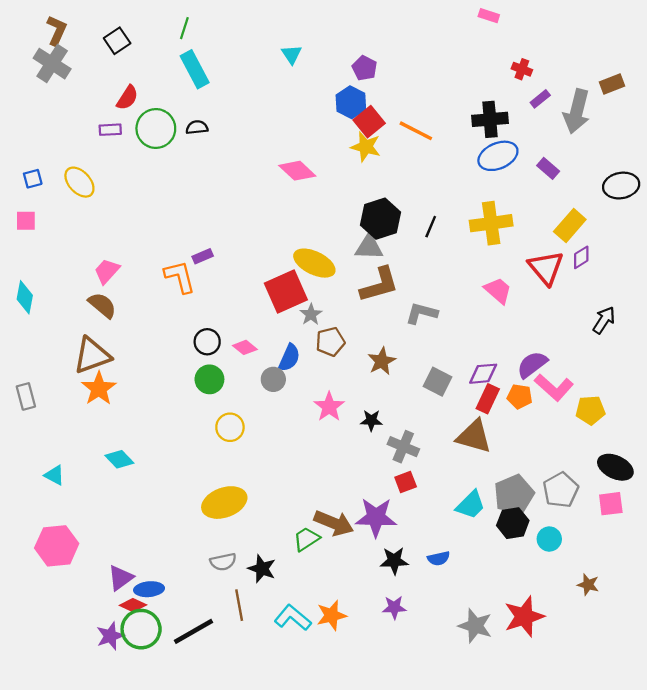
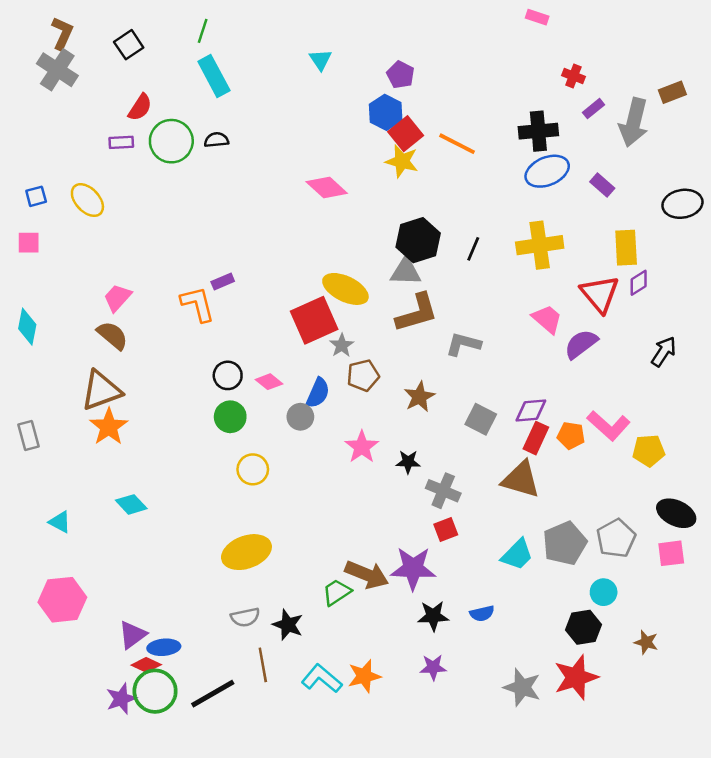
yellow rectangle: (570, 225) -> (626, 248), turned -44
purple semicircle: (532, 365) -> (581, 344), moved
black hexagon: (513, 523) -> (583, 627), moved

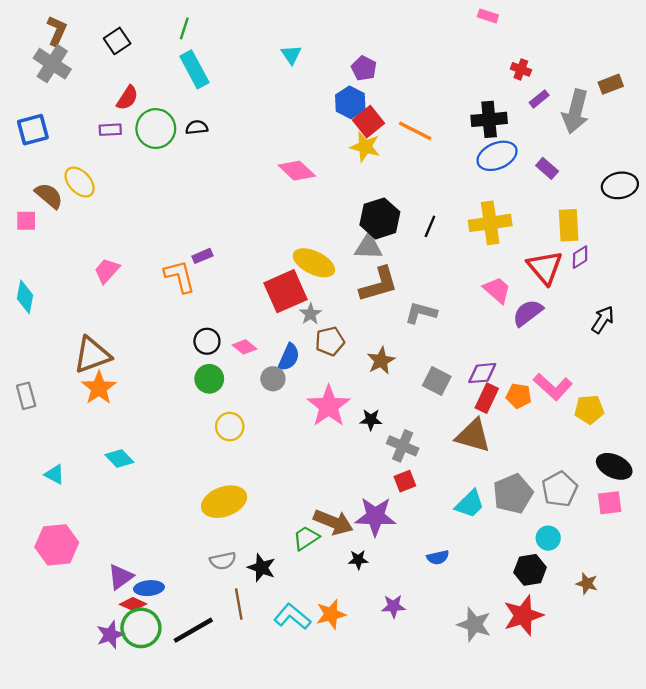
blue square: (36, 196) -> (33, 130), moved, size x1.6
brown semicircle: (112, 335) -> (49, 196), moved
pink star: (362, 447) -> (329, 406), size x1.4
black star: (433, 616) -> (358, 560), moved, size x0.7

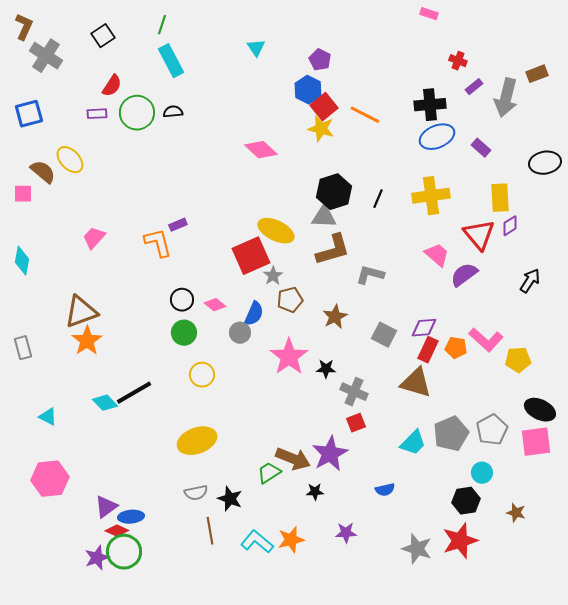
brown L-shape: (57, 31) -> (24, 27), moved
pink square: (610, 503) -> (536, 442), size x1.4
purple star: (375, 516) -> (330, 454), turned -30
black line: (193, 630) -> (134, 393), moved

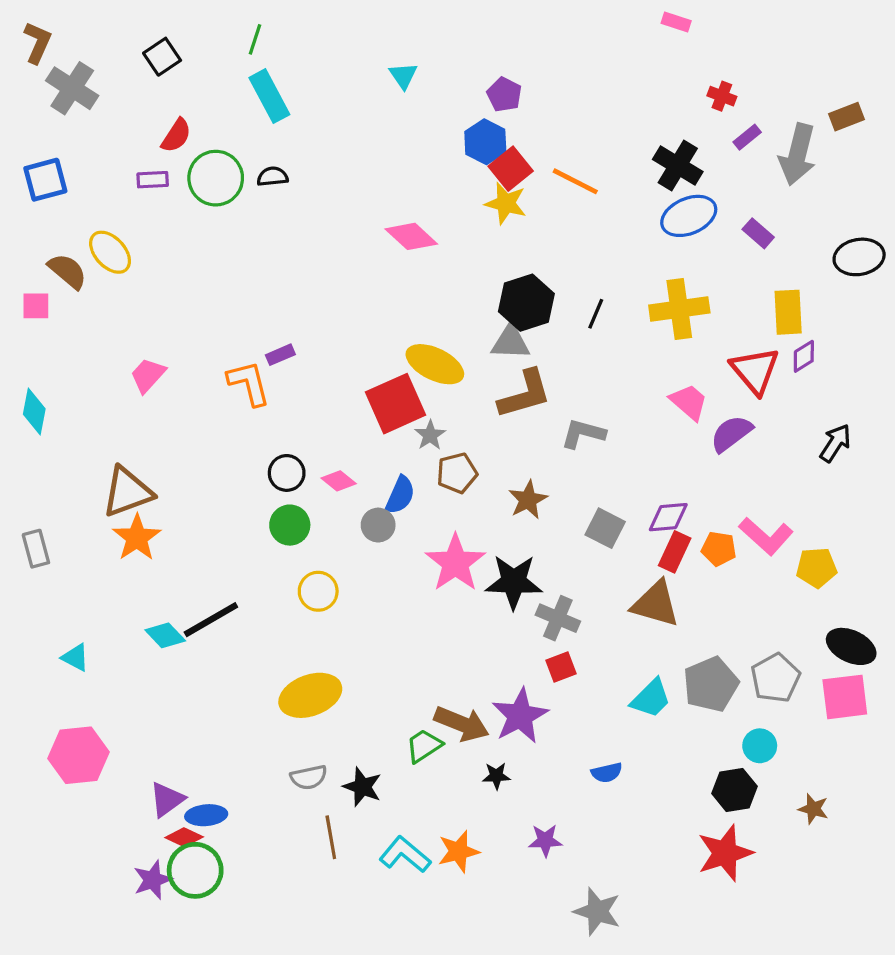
black cross: (430, 105) -> (678, 165), turned 36
black star: (326, 369) -> (514, 582), size x1.8
gray star: (417, 549) -> (597, 911), moved

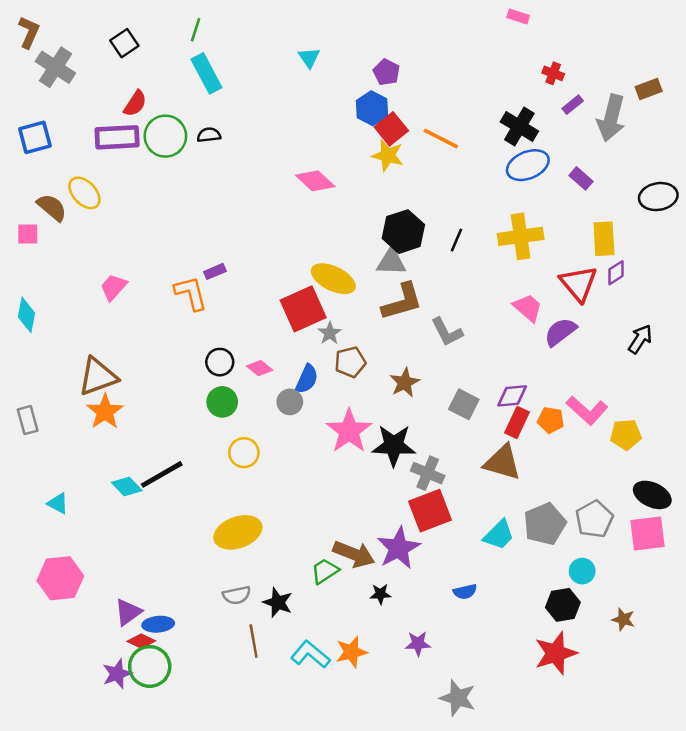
purple rectangle: (153, 180) -> (117, 137), size x1.8
gray L-shape: (583, 434) -> (447, 332), turned -132
red square: (561, 667) -> (430, 511), size x1.8

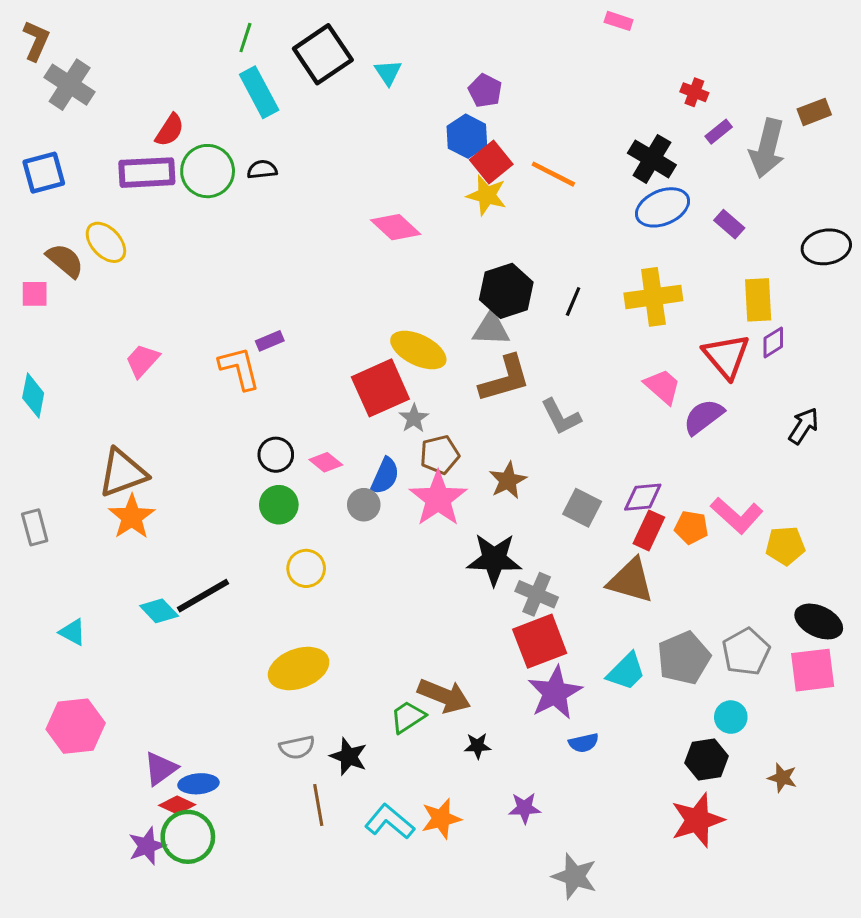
pink rectangle: (518, 17) -> (619, 21), moved
black square: (124, 43) -> (323, 54), moved, size x1.6
pink star: (349, 431) -> (438, 499), moved
purple star: (399, 548) -> (555, 693), moved

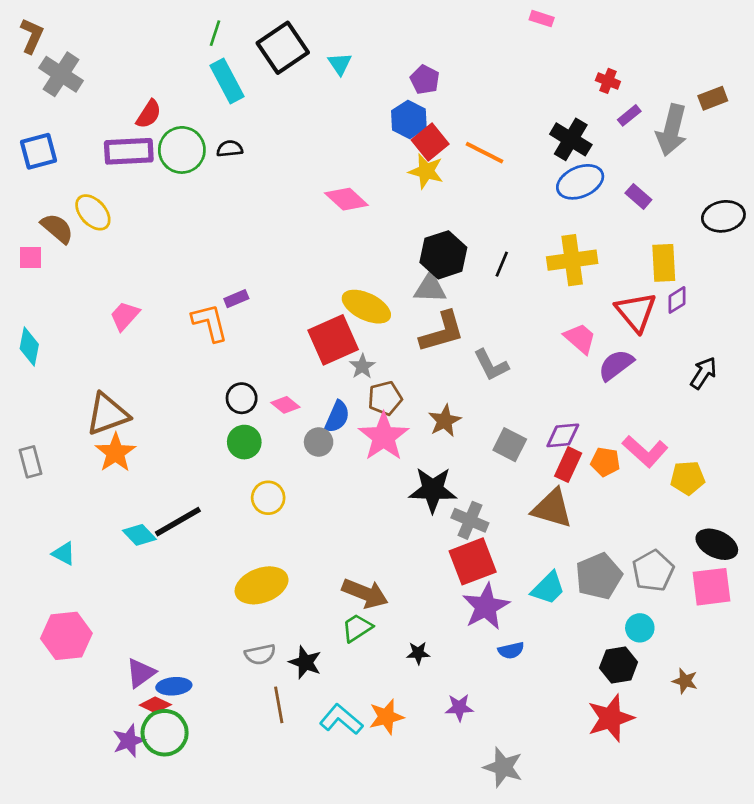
brown arrow: (444, 696) -> (365, 593), moved

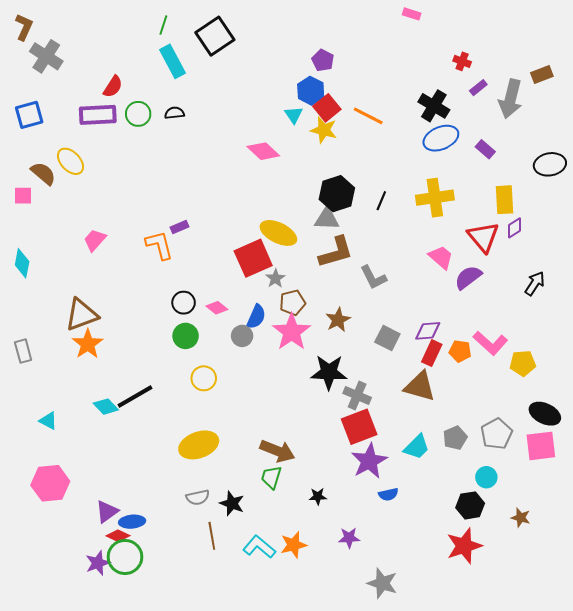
cyan triangle: (340, 64) -> (294, 115), moved
green circle: (182, 150) -> (138, 114), size x0.7
gray pentagon: (599, 576) -> (455, 438), size x0.7
green trapezoid: (357, 628) -> (271, 477), turned -40

